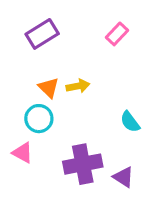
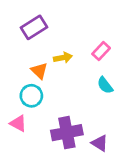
pink rectangle: (117, 34) -> (101, 51), moved
yellow arrow: (78, 86) -> (63, 58), moved
cyan semicircle: (130, 122) -> (105, 85), moved

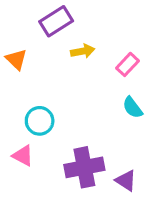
purple rectangle: (34, 27) -> (56, 21), moved
yellow arrow: (63, 58) -> (83, 51), moved
orange triangle: (39, 71) -> (16, 59), moved

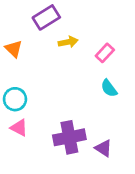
cyan circle: (40, 121) -> (15, 99), moved

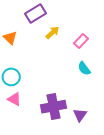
yellow arrow: (68, 42) -> (52, 33), turned -32
purple triangle: (103, 148) -> (80, 115), turned 32

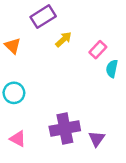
cyan semicircle: (84, 68) -> (112, 69), moved, turned 48
pink triangle: (14, 99) -> (18, 139), moved

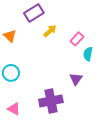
purple triangle: (97, 139) -> (76, 79), moved

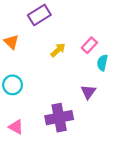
yellow arrow: (50, 31) -> (58, 50), moved

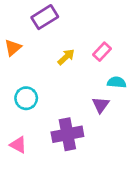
orange triangle: (11, 42) -> (13, 48), turned 35
cyan semicircle: (102, 63) -> (117, 82), moved, turned 84
cyan circle: (13, 85) -> (26, 98), moved

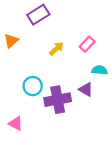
cyan circle: (26, 98) -> (33, 86), moved
purple triangle: (101, 105) -> (86, 89), turned -35
purple cross: (67, 134) -> (58, 100), moved

